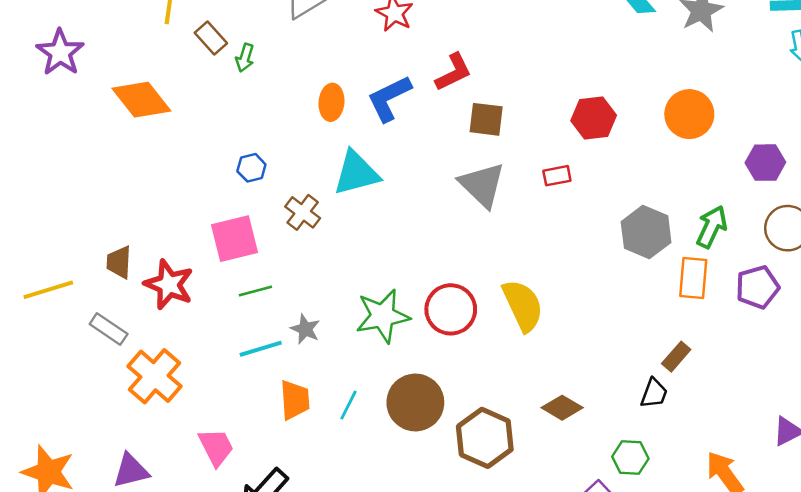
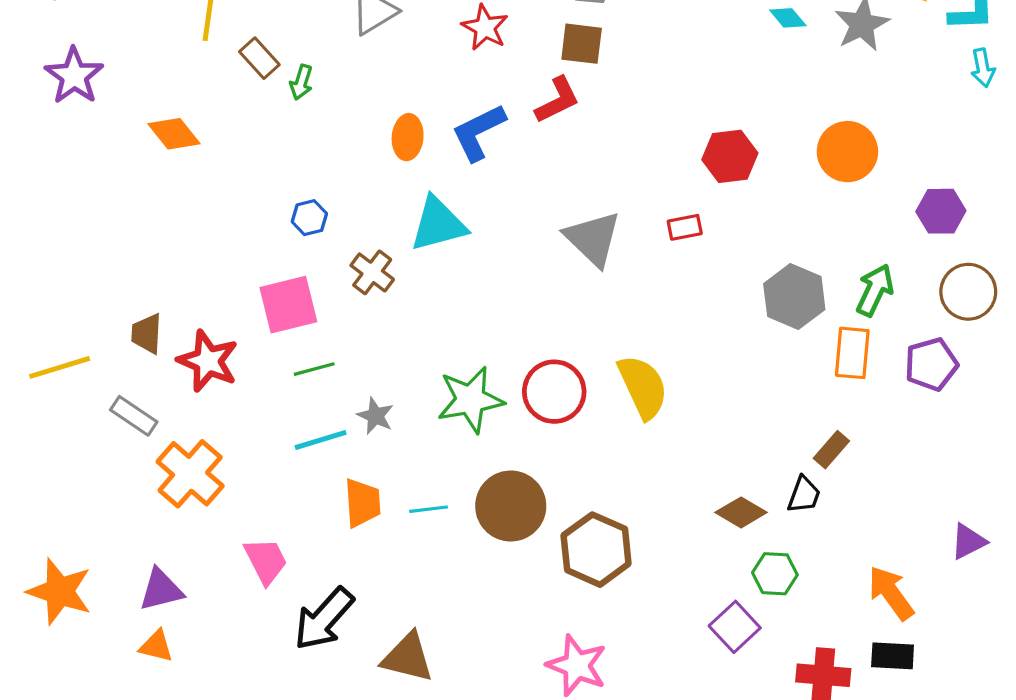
orange diamond: (141, 100) -> (174, 134), size x0.7
brown square: (486, 119) -> (582, 44), moved
cyan line: (348, 405) -> (429, 509), turned 56
brown diamond: (562, 408) -> (741, 512), moved

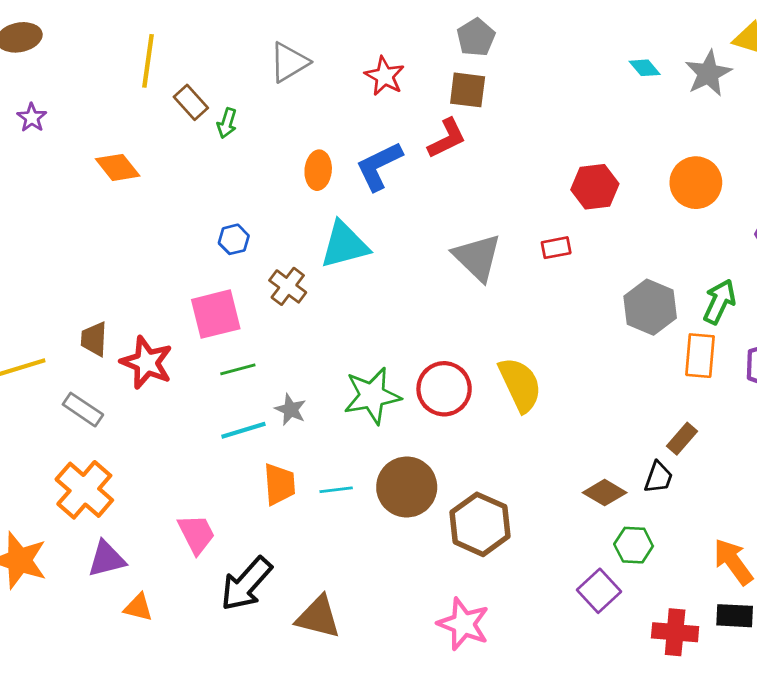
purple star: (74, 76) -> (32, 118), size x0.6
orange cross: (190, 474) -> (84, 490), moved
orange triangle: (156, 646) -> (138, 607), moved

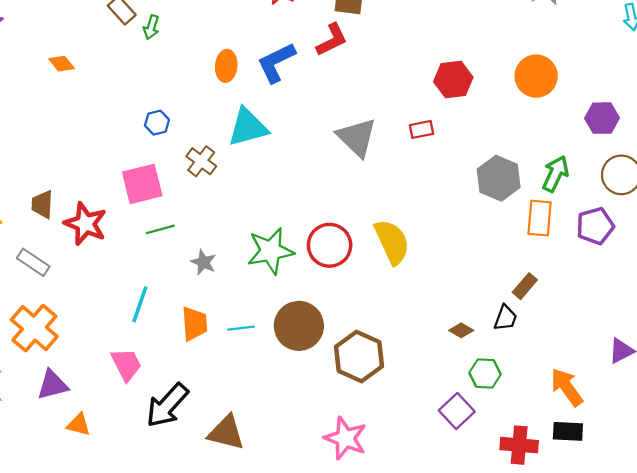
orange diamond: (118, 167) -> (62, 64), size x0.7
cyan line: (243, 430) -> (140, 304), moved, turned -54
brown diamond: (605, 493) -> (461, 330), size x0.7

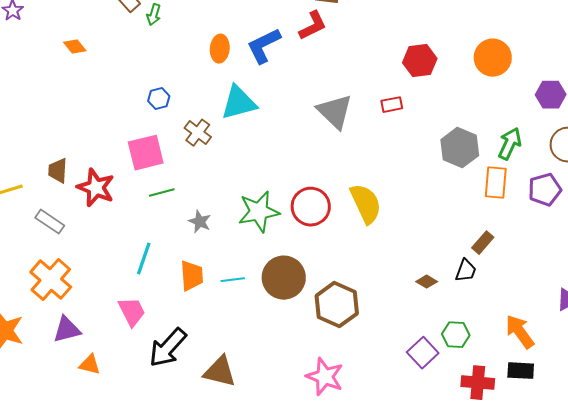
green hexagon: (485, 374) -> (456, 335), moved

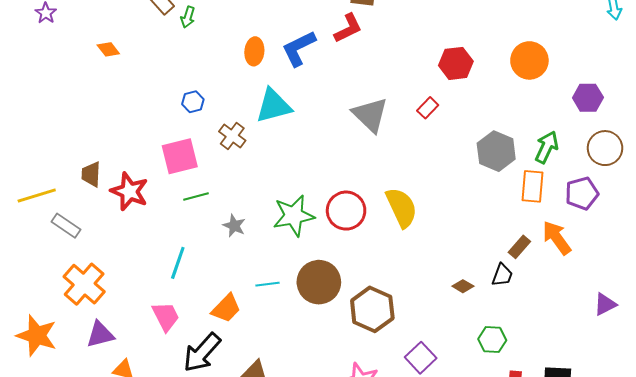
red rectangle: (392, 105) -> (428, 108), turned -35
gray rectangle: (50, 222) -> (66, 226), moved
orange trapezoid: (192, 276) -> (226, 308), moved, turned 48
orange arrow: (520, 332) -> (557, 238), moved
purple square: (423, 353) -> (421, 358), moved

